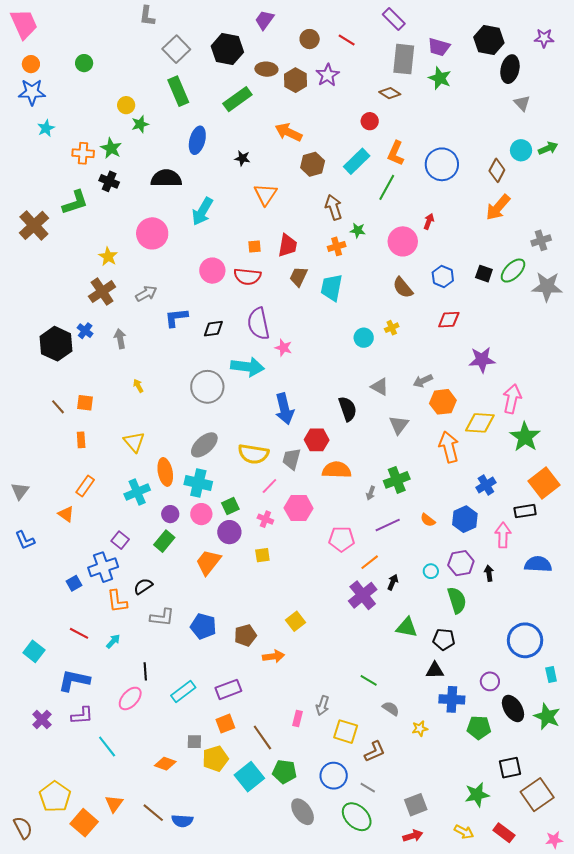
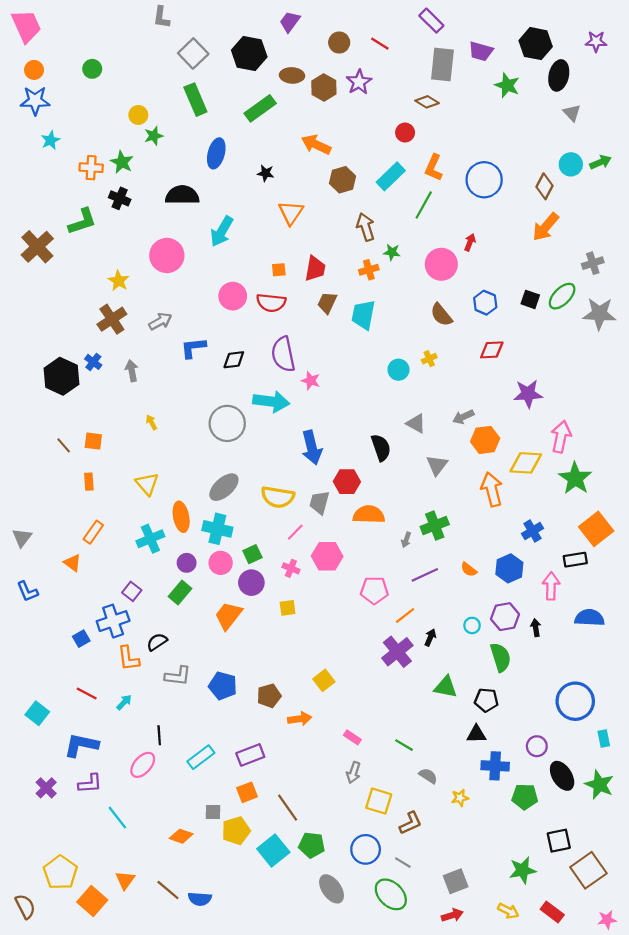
green star: (440, 78) -> (507, 85), moved
pink rectangle: (298, 719) -> (352, 737), moved, turned -70

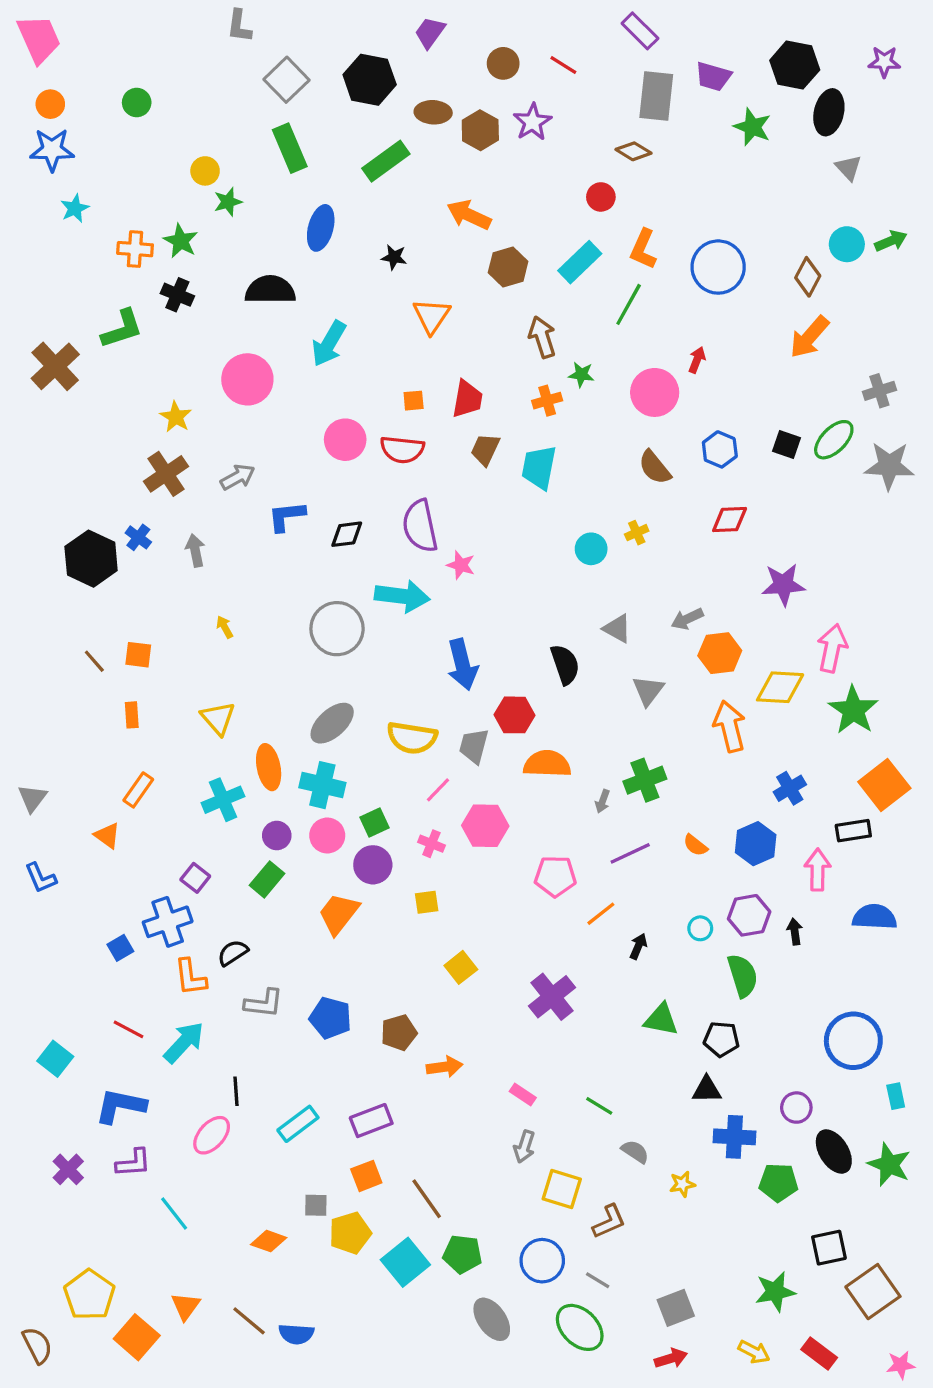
purple cross: (397, 652) -> (552, 997), moved
yellow square: (324, 680) -> (461, 967), moved
cyan arrow: (124, 702) -> (184, 1042), size x1.8

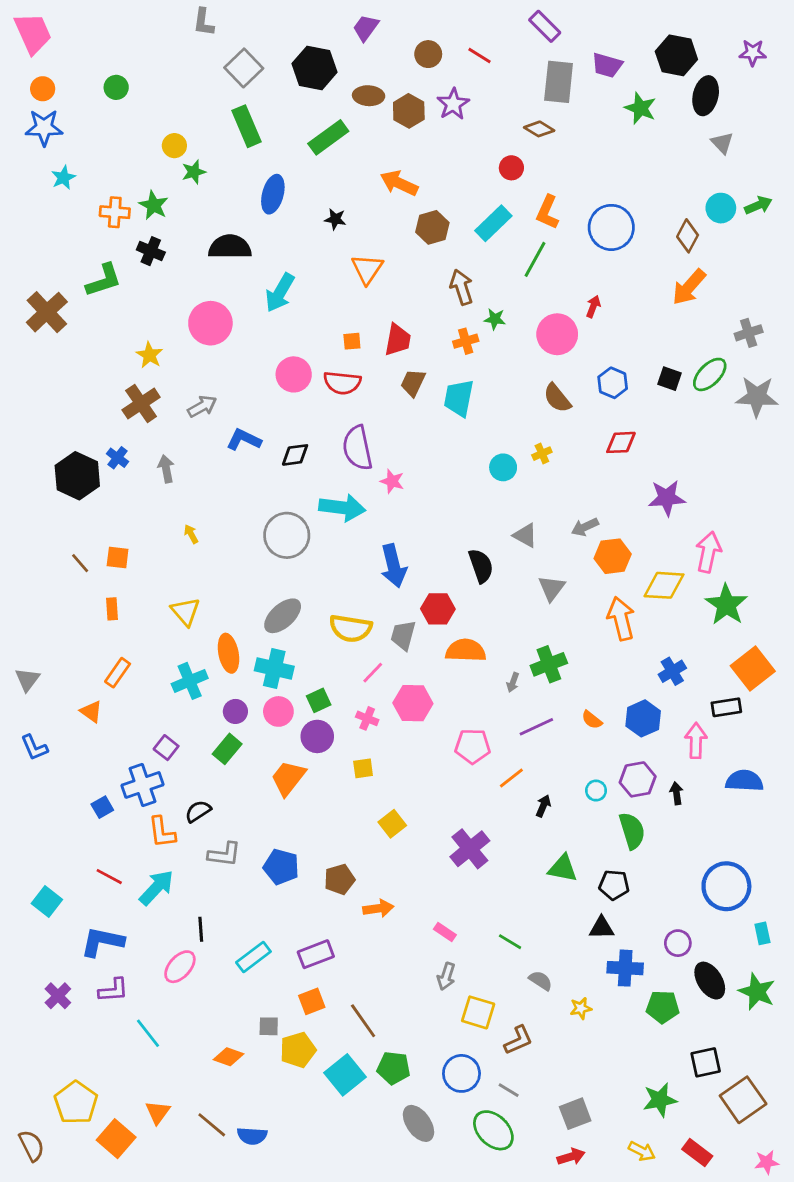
blue L-shape: (287, 516) -> (244, 440), turned 32

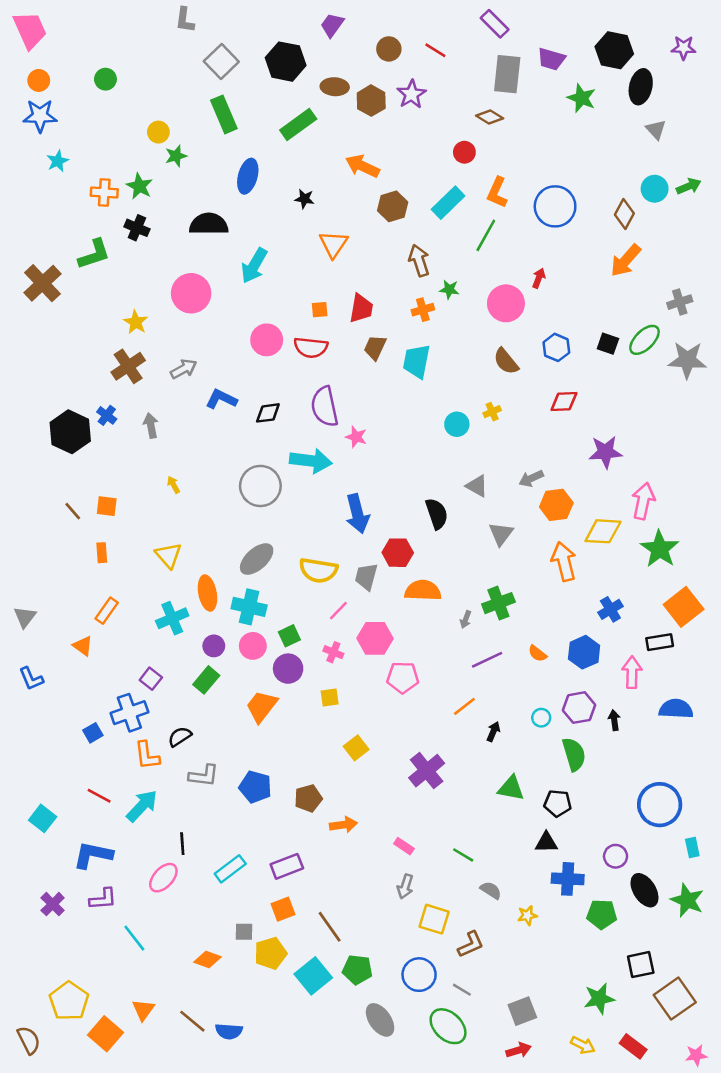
pink pentagon: (473, 746) -> (403, 677), moved

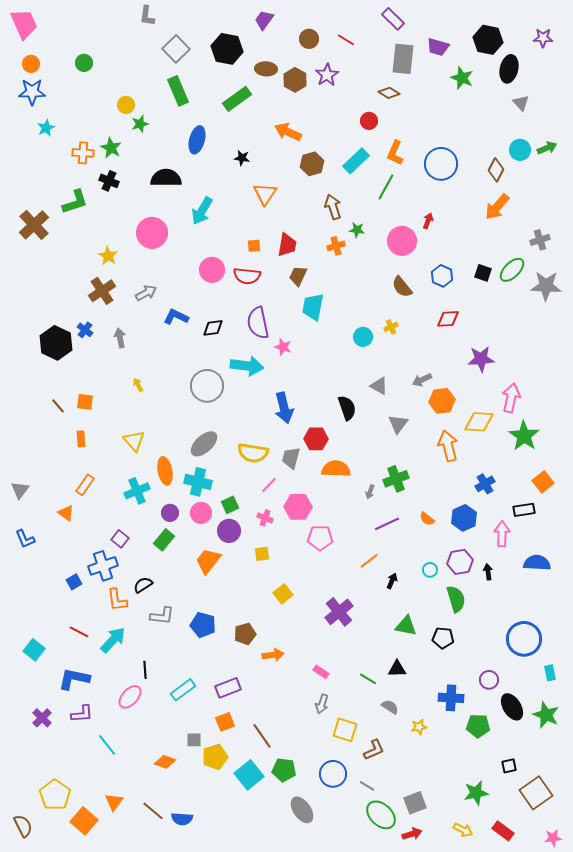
cyan trapezoid: (417, 361) -> (313, 307), moved
orange square: (684, 607) -> (543, 482), size x0.7
black triangle: (546, 842) -> (397, 669), moved
black square: (641, 965) -> (509, 766), size x0.7
green ellipse: (448, 1026) -> (381, 815), moved

